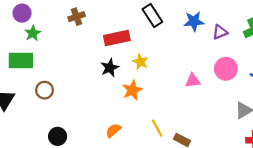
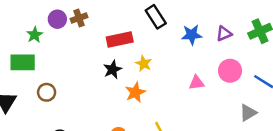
purple circle: (22, 13) -> (57, 19), moved
blue star: (194, 21) -> (192, 35), moved

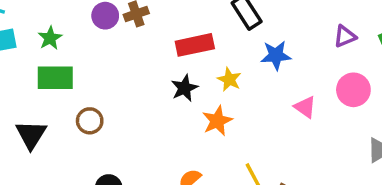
green star: (35, 35) -> (50, 38), moved
blue star: (192, 35) -> (276, 55), moved
pink triangle: (196, 83) -> (305, 107), turned 42

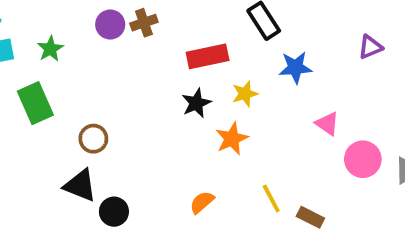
green rectangle: (55, 78) -> (35, 103), moved, turned 66
yellow star: (229, 79) -> (245, 94), turned 30
pink circle: (353, 90) -> (363, 159), moved
black triangle: (31, 135) -> (80, 185), moved, turned -40

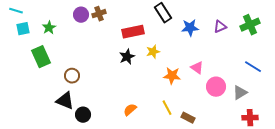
blue star: (295, 68) -> (190, 28), moved
orange star: (232, 139) -> (172, 76), moved, turned 30

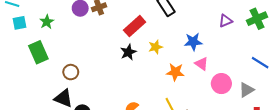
blue star: (190, 28) -> (193, 42), moved
red rectangle: (133, 32) -> (135, 26), turned -30

